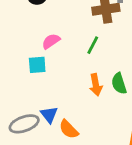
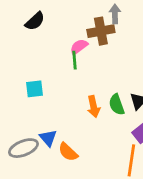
pink semicircle: (51, 41) -> (79, 47), moved
green line: (93, 45) -> (74, 60), moved, turned -30

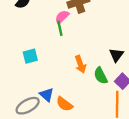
green semicircle: (117, 105) -> (101, 76), moved

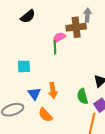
orange arrow: (80, 64) -> (53, 90), moved
blue triangle: (47, 95) -> (34, 94), moved

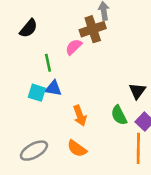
green line: (55, 47) -> (48, 63), moved
cyan square: (24, 66) -> (37, 93), turned 32
blue triangle: (34, 94) -> (53, 88), moved, turned -32

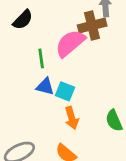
pink semicircle: (74, 47) -> (70, 43), size x1.6
cyan square: (37, 93) -> (65, 91), moved

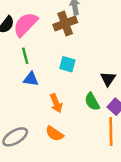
pink semicircle: (70, 43) -> (25, 24), moved
cyan square: (65, 91) -> (67, 64), moved

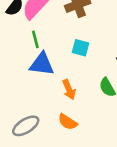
blue triangle: (31, 79) -> (42, 64), size x1.5

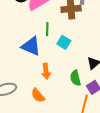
green line: (35, 39) -> (47, 29), moved

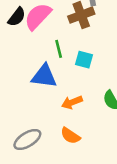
orange arrow: (46, 71) -> (72, 102), turned 91

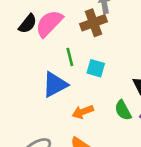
blue triangle: (44, 76) -> (55, 85), turned -36

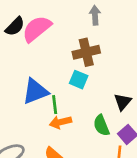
brown cross: (94, 23) -> (86, 52), moved
green line: (70, 57) -> (55, 105), moved

